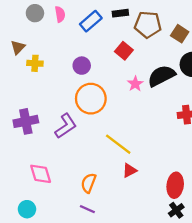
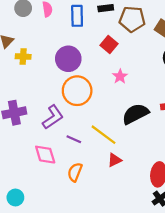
blue rectangle: (91, 21) -> (77, 16), turned -50
purple circle: (82, 66) -> (68, 59), size x1.5
black semicircle: (161, 76) -> (135, 114), moved
pink diamond: (41, 174) -> (45, 155), moved
purple line: (87, 209) -> (74, 139), moved

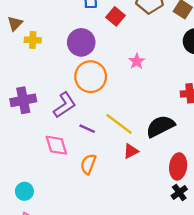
red square: (109, 44) -> (115, 16), moved
black semicircle: (135, 114) -> (160, 126), moved

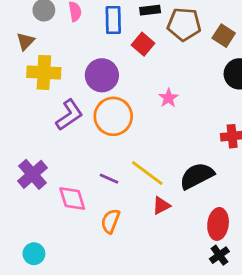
brown triangle: (15, 23) -> (25, 41), moved
yellow cross: (33, 40) -> (44, 72), size x1.6
purple cross: (23, 100) -> (33, 174), moved, turned -30
purple L-shape: (65, 105) -> (69, 115), moved

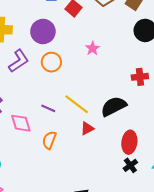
orange circle: (113, 116) -> (51, 62), size x0.7

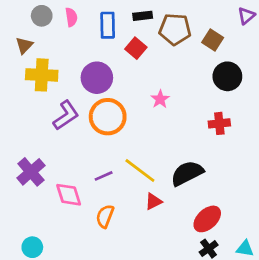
orange circle: (51, 62) -> (108, 117), size x1.4
red cross: (140, 77) -> (219, 123), moved
purple line: (48, 108) -> (104, 176), turned -48
red ellipse: (129, 142) -> (207, 219), turned 40

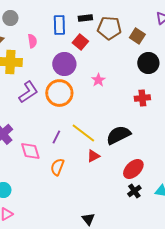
pink semicircle: (71, 17) -> (32, 41), moved
purple circle: (97, 78) -> (64, 64), moved
purple line: (104, 176) -> (56, 137), turned -40

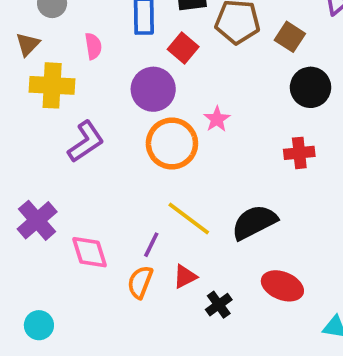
orange circle: (59, 93) -> (172, 144), moved
purple line: (56, 137) -> (151, 245), moved
red triangle: (93, 156) -> (185, 277), moved
red ellipse: (133, 169) -> (282, 286), turned 65
black cross: (134, 191) -> (219, 305), moved

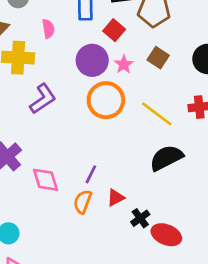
brown square: (290, 37) -> (158, 58), moved
pink star: (217, 119) -> (124, 64), moved
yellow line: (189, 218) -> (157, 114), moved
red ellipse: (282, 286) -> (166, 235), moved

